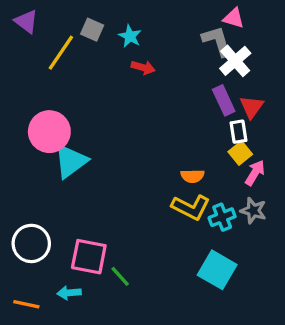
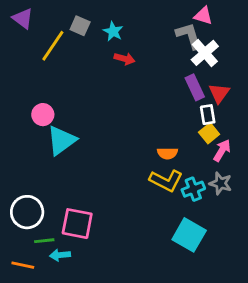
pink circle: (49, 132) -> (43, 115), size x0.6
green line: (120, 276) -> (44, 241), moved, turned -54

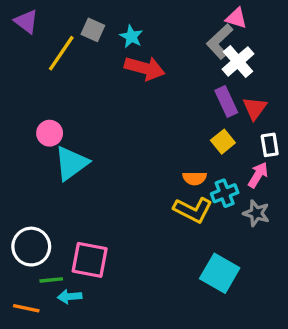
gray L-shape: (189, 36) -> (220, 41), turned -116
red arrow: (125, 59) -> (145, 68), size x1.6
white rectangle: (208, 115) -> (270, 145), moved
yellow square: (209, 133) -> (223, 142), moved
cyan cross: (193, 189) -> (225, 193), moved

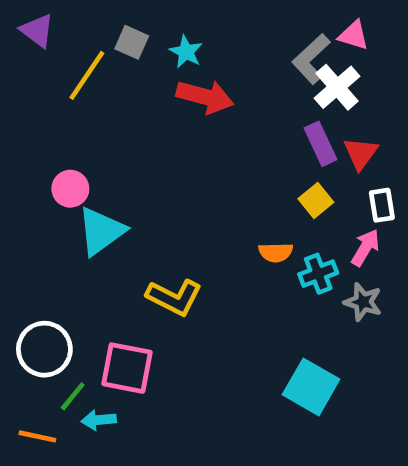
pink triangle: (236, 18) -> (354, 35), moved
yellow L-shape: (193, 210) -> (174, 297), moved
green line: (51, 280) -> (73, 396), turned -45

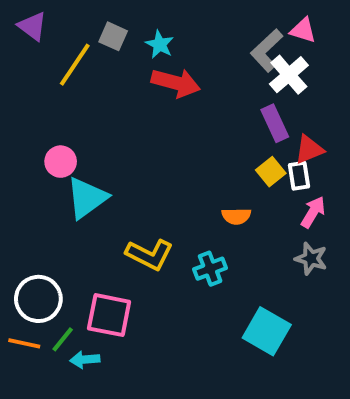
red triangle: (361, 153) -> (309, 149), moved, turned 32
white rectangle: (382, 205) -> (299, 176), moved
cyan cross: (318, 274) -> (210, 269), moved
orange line: (37, 436) -> (24, 343), moved

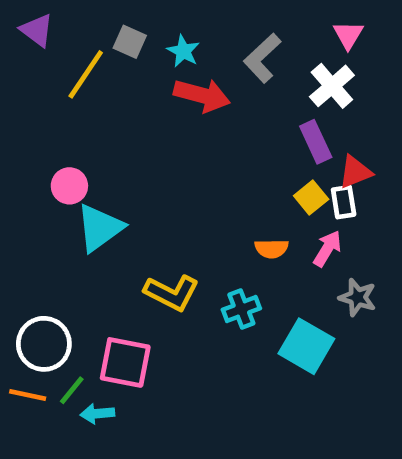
pink triangle: (303, 30) -> (348, 35), turned 44
gray L-shape: (267, 50) -> (262, 58), moved
pink arrow: (313, 212) -> (327, 249), moved
cyan square: (267, 331) -> (306, 346), moved

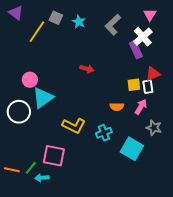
red arrow: (202, 95) -> (87, 69), moved, size x0.6
purple rectangle: (316, 142) -> (136, 50), moved
yellow square: (311, 197) -> (134, 85), turned 32
white circle: (44, 344) -> (19, 112), moved

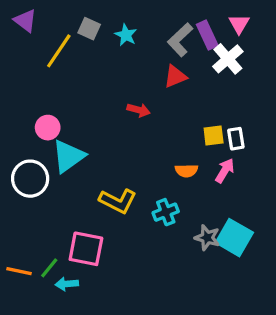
purple rectangle: (136, 50) -> (207, 35), moved
red triangle: (153, 74) -> (175, 76), moved
gray star: (154, 128) -> (207, 238), moved
cyan square: (132, 149) -> (234, 238), moved

